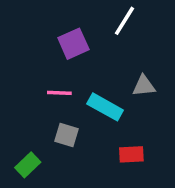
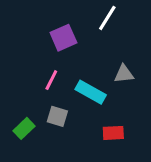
pink line: (59, 93) -> (51, 80), turned -65
green rectangle: (28, 165) -> (24, 128), moved

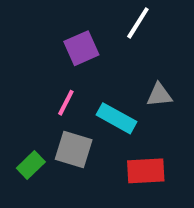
gray square: (57, 116) -> (74, 149), size x1.4
red rectangle: (113, 133) -> (146, 171), size x1.4

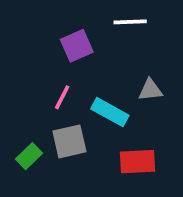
white line: (138, 23) -> (130, 22), turned 56
gray square: (74, 149) -> (69, 141), turned -30

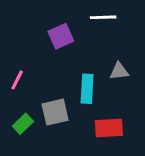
pink line: (62, 97) -> (17, 80), moved
cyan rectangle: (110, 112) -> (87, 89), turned 64

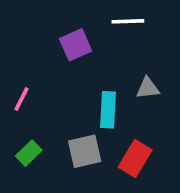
gray square: (55, 112) -> (85, 151), moved
red rectangle: (109, 128) -> (135, 158), turned -56

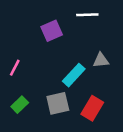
cyan rectangle: (108, 110) -> (74, 75), turned 40

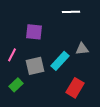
purple square: (52, 31) -> (34, 32), moved, turned 30
gray square: (58, 103) -> (35, 66), moved

